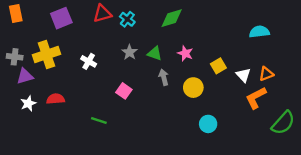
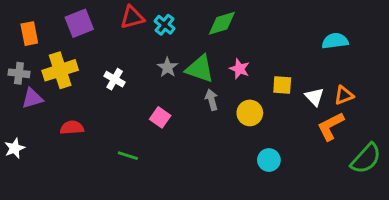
orange rectangle: (16, 14) -> (29, 34), moved
green triangle: (155, 53) -> (200, 69), size x1.5
yellow square: (218, 66) -> (282, 85), turned 35
white star: (28, 103) -> (15, 148), moved

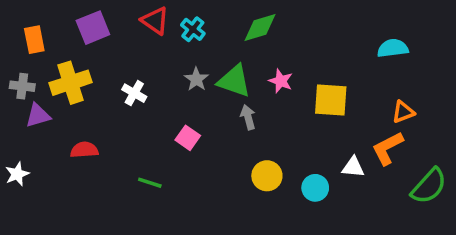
red triangle: (132, 17) -> (155, 21), turned 50
yellow square: (282, 85) -> (331, 100), size x1.5
white triangle: (314, 97) -> (353, 167), moved, turned -42
yellow circle: (250, 113) -> (267, 176), moved

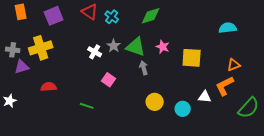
orange rectangle: (34, 40) -> (21, 12), moved
white cross: (134, 93) -> (95, 52), moved

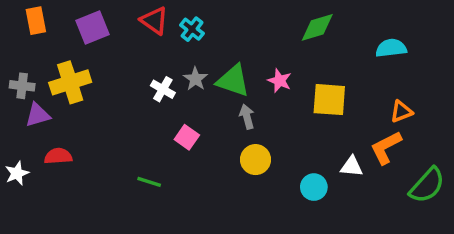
green diamond: (151, 16) -> (317, 27), moved
red semicircle: (49, 87) -> (58, 156), moved
yellow circle: (155, 102) -> (256, 160), moved

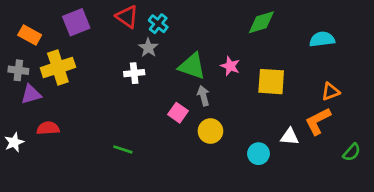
orange rectangle: (36, 21) -> (30, 35), moved, turned -50
gray star: (195, 79) -> (148, 48), moved
white cross: (163, 89) -> (134, 73), turned -36
pink square: (187, 137) -> (178, 113), moved
green semicircle: (427, 185) -> (352, 152), size x0.6

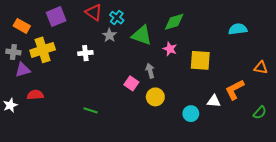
green diamond: (261, 22) -> (174, 22), moved
green triangle: (192, 66) -> (142, 35), moved
white cross: (134, 73) -> (85, 53), moved
orange triangle: (331, 91) -> (261, 68), moved, turned 32

